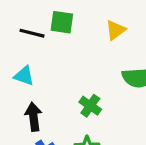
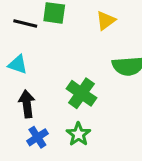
green cross: (90, 106) -> (81, 93), size x1.4

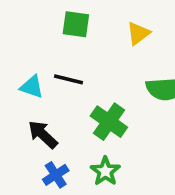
black line: (25, 24) -> (69, 79), moved
black arrow: (27, 104) -> (43, 134), turned -40

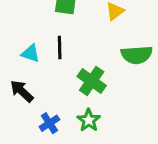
black line: (69, 79) -> (60, 48), turned 75
black arrow: (43, 134) -> (22, 91), moved

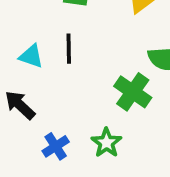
green cross: (92, 81) -> (133, 92), moved

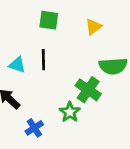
green star: (106, 143) -> (70, 112), moved

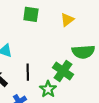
black line: (43, 60) -> (28, 72), moved

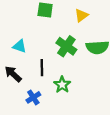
green cross: (63, 71) -> (66, 46), moved

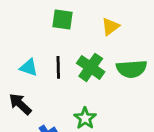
black line: (42, 68) -> (58, 67), moved

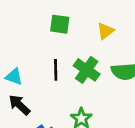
cyan triangle: (29, 67) -> (14, 77), moved

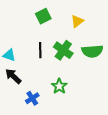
green square: (60, 24) -> (43, 16), turned -35

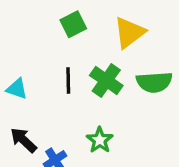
yellow triangle: (77, 21) -> (129, 33), size x1.5
black arrow: (13, 76) -> (24, 140), moved

